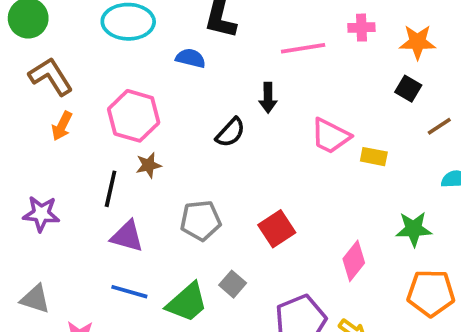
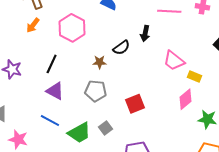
brown star: (148, 165) -> (100, 62), moved
pink diamond: (354, 261) -> (185, 99), moved

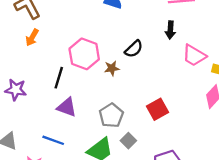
pink hexagon: (72, 28) -> (84, 54), moved
black arrow: (145, 33) -> (170, 30), moved
gray pentagon: (96, 91) -> (111, 115), moved, turned -30
blue line: (50, 121) -> (53, 140), moved

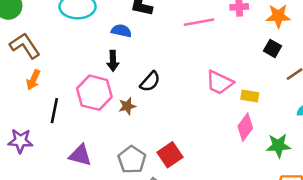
black arrow: (170, 30) -> (113, 61), moved
black line: (59, 78) -> (54, 111), moved
red square: (157, 109) -> (170, 155), moved

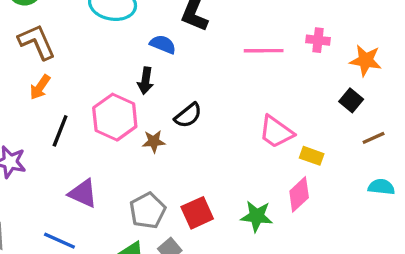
green star: (278, 146) -> (257, 216), moved

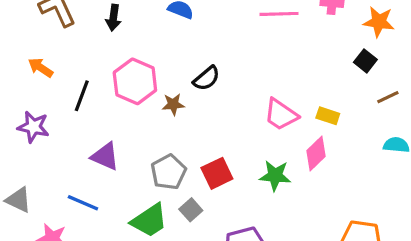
black arrow: (146, 81) -> (113, 18), moved
orange arrow: (40, 87) -> (41, 68), moved, turned 90
pink trapezoid: (276, 132) -> (281, 115), moved

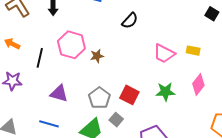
black semicircle: (207, 78) -> (130, 21), moved
pink diamond: (316, 154) -> (198, 85), moved
red square: (217, 173) -> (129, 95), turned -30

